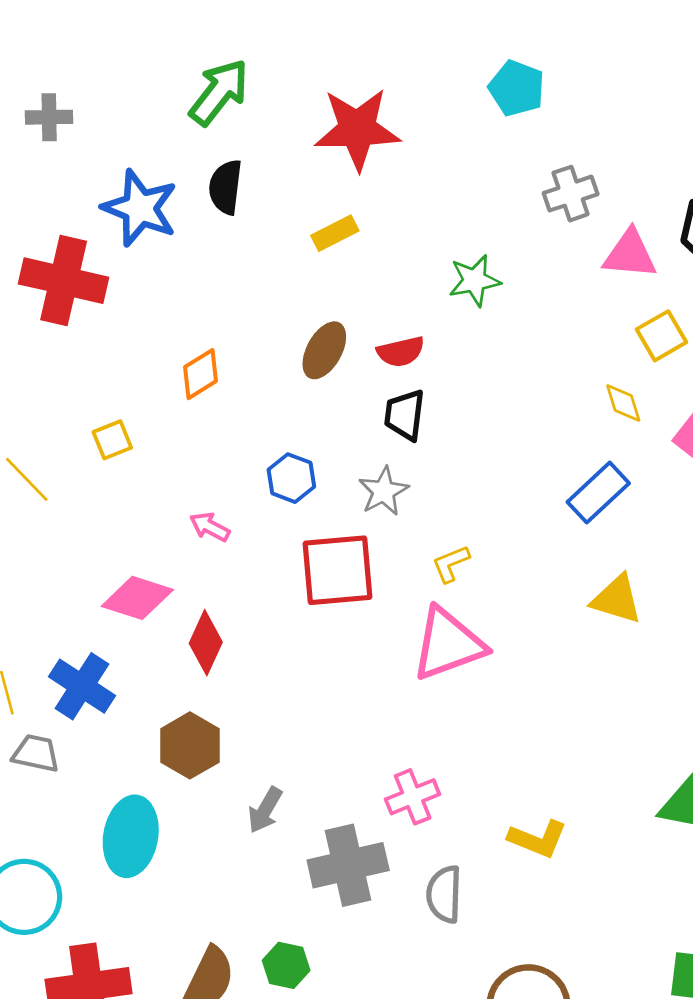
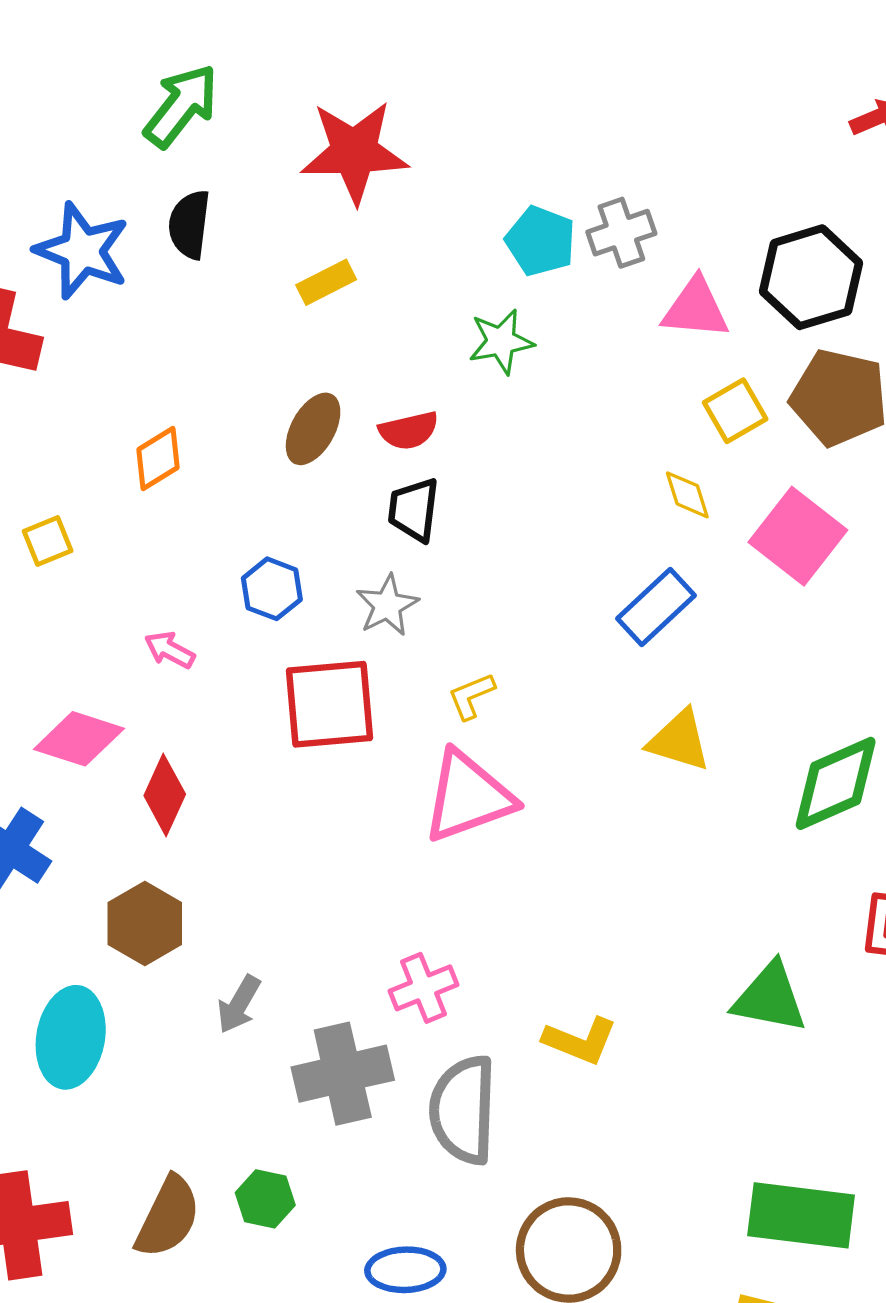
cyan pentagon: (517, 88) -> (541, 241), moved
gray semicircle: (444, 894) -> (463, 1110), size x1.5

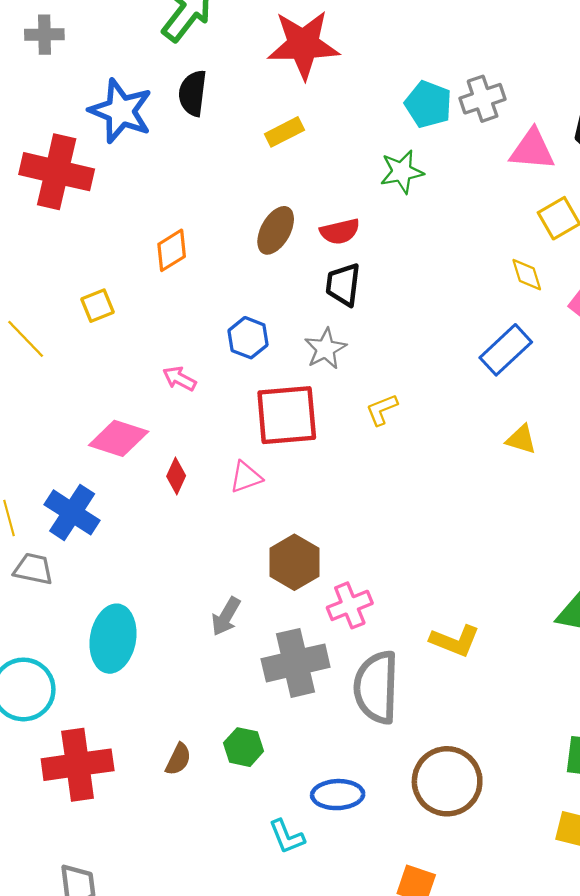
yellow triangle: (679, 741) -> (521, 439), size x0.7
red diamond: (165, 795) -> (176, 476), size x0.7
pink triangle: (468, 797) -> (246, 477), moved, size x0.5
brown hexagon: (145, 924) -> (294, 562), moved
brown semicircle: (168, 1217) -> (178, 759), size x0.6

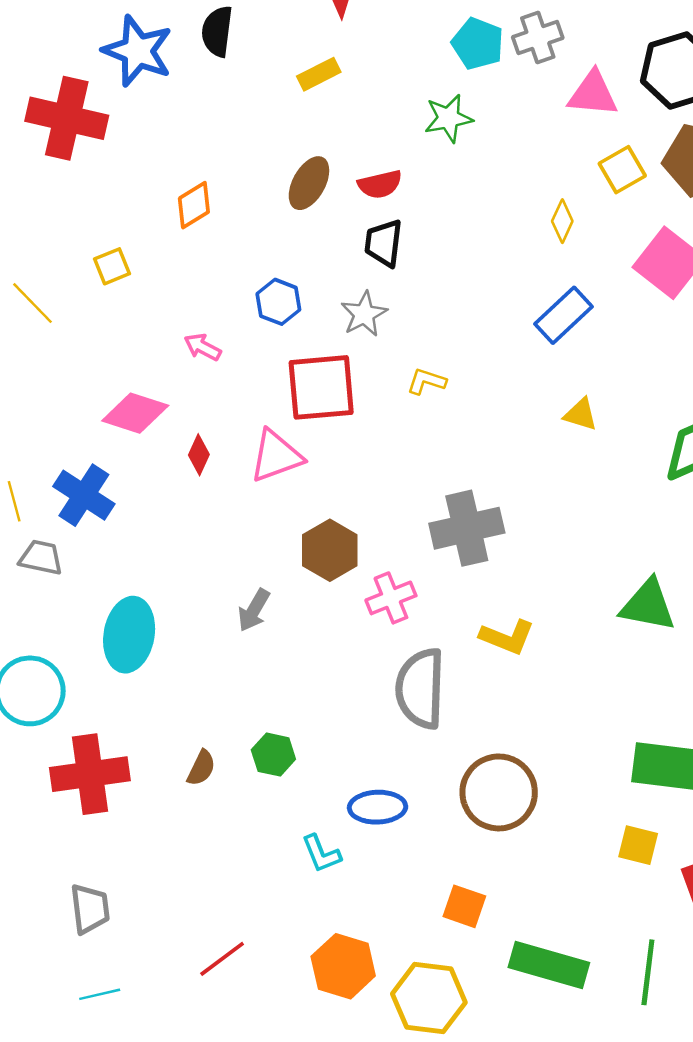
yellow diamond: (527, 275) -> (562, 221), moved, turned 42
yellow L-shape: (382, 410) -> (426, 381), turned 40
pink triangle: (246, 477) -> (276, 456), size x1.5
gray cross: (296, 663) -> (467, 528), moved

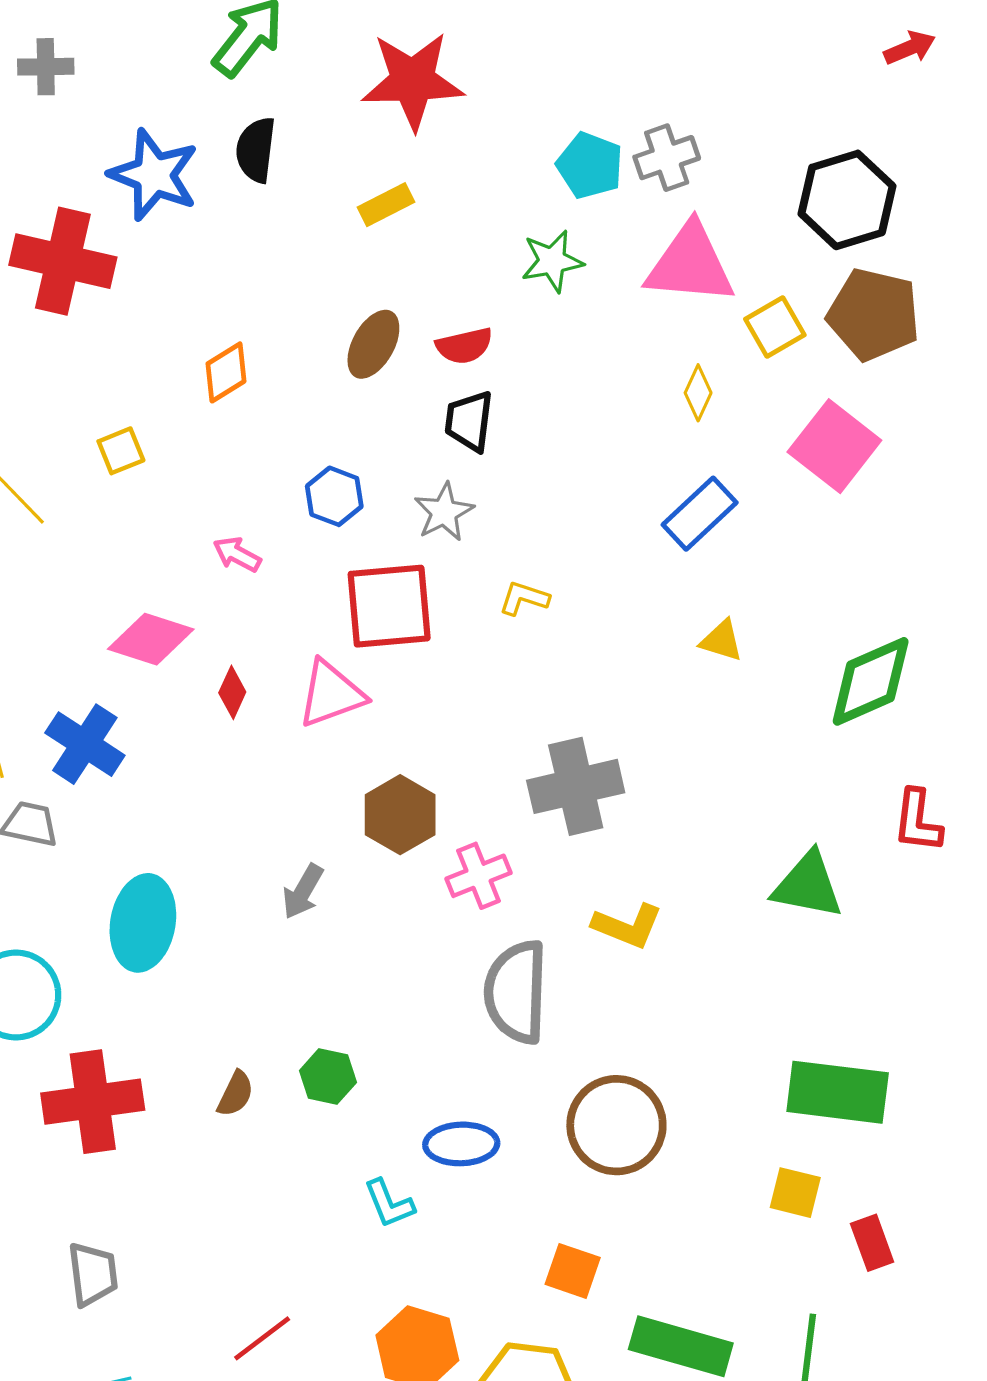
pink triangle: (593, 94) -> (690, 264), moved, size x1.4

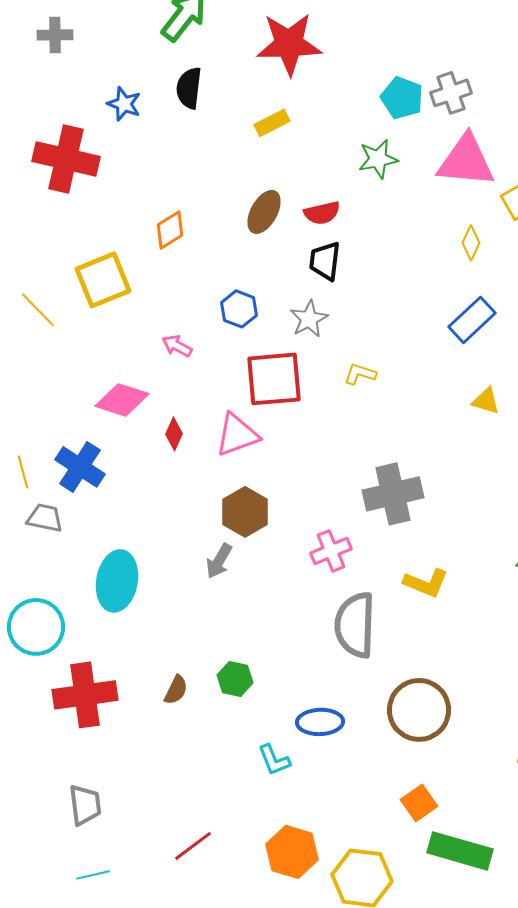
blue star: (154, 175) -> (124, 104), size x0.6
yellow square: (121, 451) -> (103, 280), size x1.8
brown hexagon: (400, 815) -> (245, 512), moved
orange square: (573, 1271) -> (419, 803), moved, turned 36

